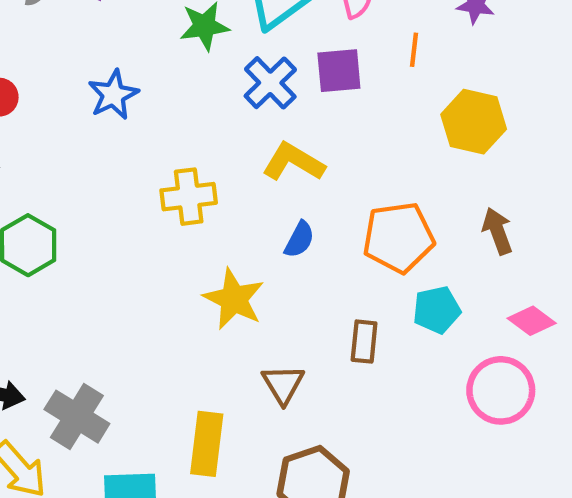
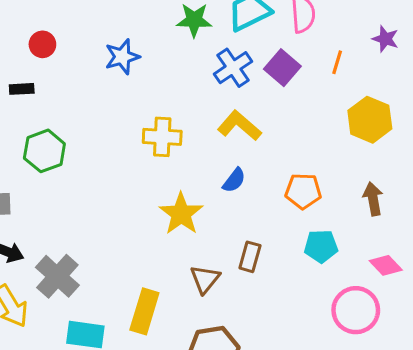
purple square: (339, 71) -> (282, 68), turned 36
orange pentagon: (398, 237) -> (303, 191), size x0.7
brown rectangle: (364, 342) -> (250, 257), moved

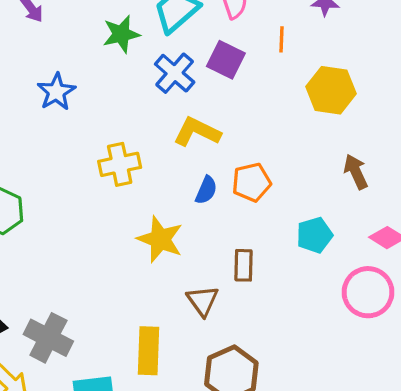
orange pentagon: (303, 191) -> (251, 182), moved

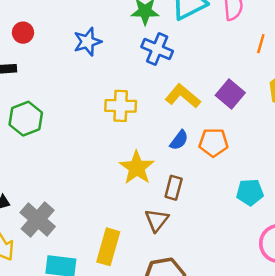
purple square: (226, 60) -> (230, 94), moved
blue cross: (175, 73) -> (157, 49), moved, turned -32
brown rectangle: (243, 265) -> (174, 188), moved

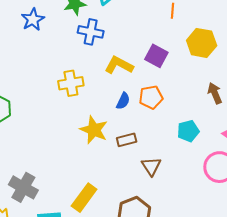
blue star: (87, 42) -> (33, 19), moved
brown rectangle: (174, 188) -> (127, 140), turned 72
brown triangle: (157, 220) -> (151, 166), moved
yellow rectangle: (108, 247) -> (84, 198), turned 32

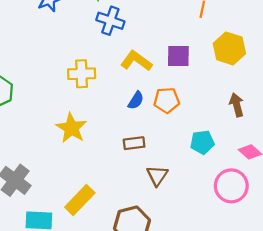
purple square: (156, 56) -> (178, 56), turned -35
yellow star: (94, 130) -> (71, 128), moved

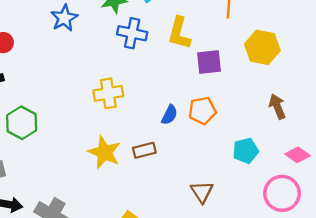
yellow L-shape: (136, 61) -> (179, 33), moved, turned -104
brown rectangle: (134, 143) -> (144, 150), moved

